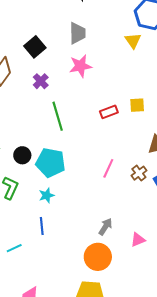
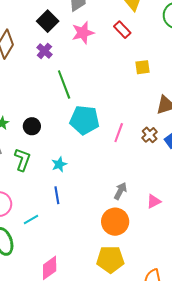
black square: (35, 47) -> (48, 21), moved
red rectangle: (109, 112) -> (122, 30), moved, turned 72
cyan pentagon: (51, 163) -> (84, 120), moved

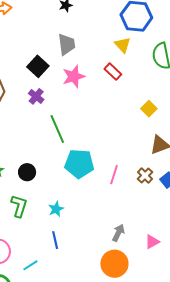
yellow square: (143, 67) -> (149, 109), moved, turned -35

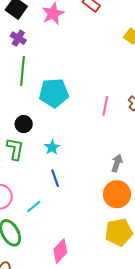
green line: (57, 129) -> (22, 71), moved, turned 36
cyan pentagon: (79, 164) -> (54, 93), moved
black circle: (27, 172) -> (24, 124), moved

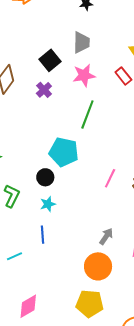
green line: (22, 71) -> (87, 114), moved
black circle: (24, 124) -> (45, 177), moved

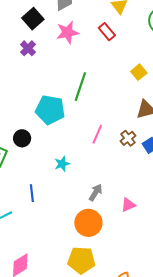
green line: (87, 114) -> (80, 87), moved
black circle: (45, 177) -> (22, 138), moved
cyan star: (48, 204) -> (62, 164), moved

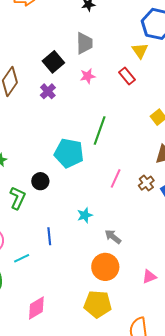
pink star: (67, 32) -> (88, 76), size x0.7
cyan star: (62, 164) -> (85, 215), moved
gray arrow: (96, 193) -> (113, 237), turned -84
pink triangle: (128, 205) -> (149, 277), moved

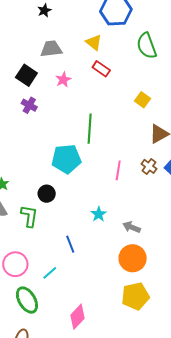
gray trapezoid: (84, 43) -> (51, 49), turned -80
yellow triangle: (140, 51) -> (94, 42), moved

